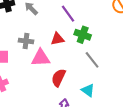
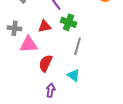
gray line: (92, 60) -> (78, 46), turned 54

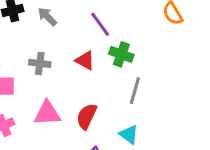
red triangle: (45, 26) -> (85, 60), turned 40
pink triangle: (29, 44) -> (47, 113), moved

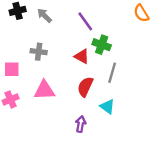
red triangle: (85, 60) -> (82, 56), moved
red semicircle: (87, 116) -> (85, 87), moved

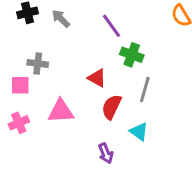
gray cross: (39, 52) -> (38, 63), moved
red triangle: (82, 56) -> (97, 78), moved
purple arrow: (81, 124) -> (106, 153), turned 147

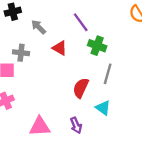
gray arrow: (61, 19) -> (39, 27), moved
red triangle: (97, 78) -> (60, 48), moved
pink triangle: (61, 111) -> (40, 127), moved

